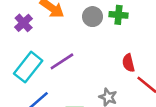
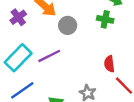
gray circle: (92, 17) -> (68, 25), moved

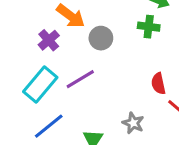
purple cross: (18, 17) -> (49, 40), moved

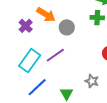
purple cross: (49, 40) -> (26, 26), moved

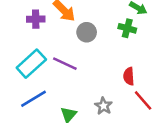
purple cross: (26, 26) -> (36, 19), turned 32
purple line: (55, 55) -> (65, 64), turned 48

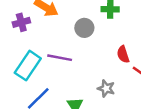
gray circle: (87, 32) -> (84, 28), moved

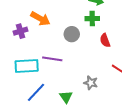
red semicircle: (123, 54) -> (105, 40), moved
cyan rectangle: (28, 66) -> (27, 66), turned 55

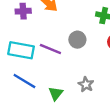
gray circle: (72, 34) -> (77, 40), moved
blue line: (36, 92) -> (24, 81), turned 65

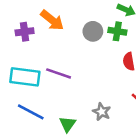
gray circle: (77, 40) -> (93, 31), moved

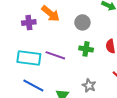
green cross: (117, 31) -> (86, 49), moved

